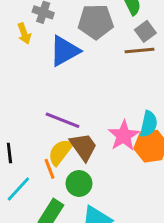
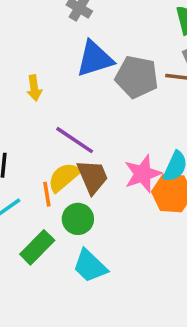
gray pentagon: (96, 22) -> (137, 77), moved
yellow arrow: (24, 34) -> (34, 88), moved

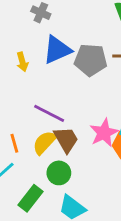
yellow arrow: (34, 88) -> (22, 62), moved
orange line: (47, 194) -> (14, 143), moved

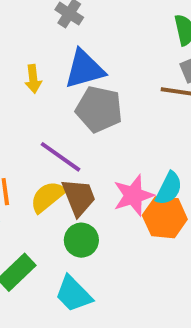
gray pentagon: (91, 60) -> (99, 109), moved
green circle: (59, 173) -> (81, 240), moved

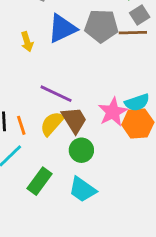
gray pentagon: (99, 109) -> (101, 26), moved
cyan semicircle: (169, 188) -> (137, 102), turned 55

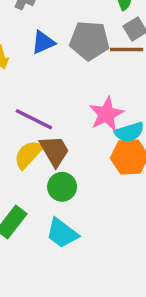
blue triangle: (62, 28) -> (43, 42), size x0.7
pink star: (113, 112) -> (106, 114), moved

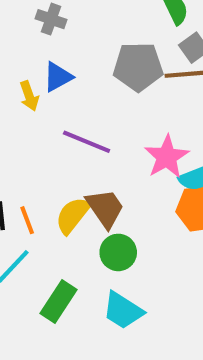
blue triangle: (43, 42) -> (58, 77), moved
purple line: (34, 119) -> (87, 142), moved

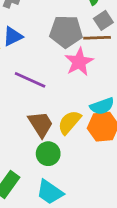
pink star: (167, 157) -> (79, 62), moved
yellow semicircle: (73, 215) -> (69, 122), moved

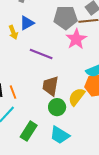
yellow semicircle: (69, 122) -> (77, 97), moved
brown trapezoid: (41, 124) -> (50, 86), turned -135

